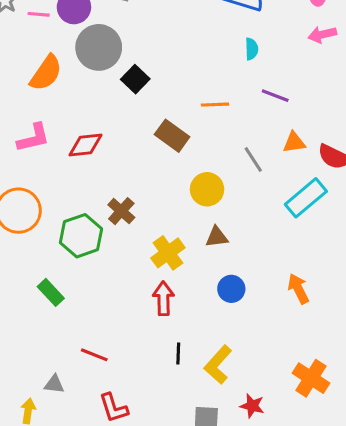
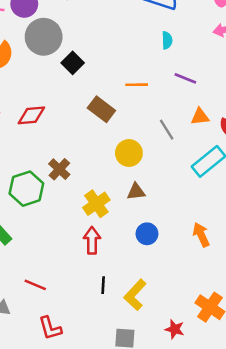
red star: (252, 406) -> (175, 329), moved

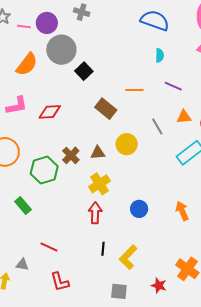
brown triangle: (136, 192) -> (98, 153), moved

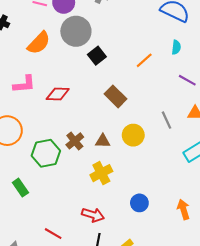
orange line: (134, 90) -> (144, 60), moved, turned -48
red arrow: (95, 213) -> (93, 215), moved, turned 100
red line: (49, 247) -> (53, 234), moved

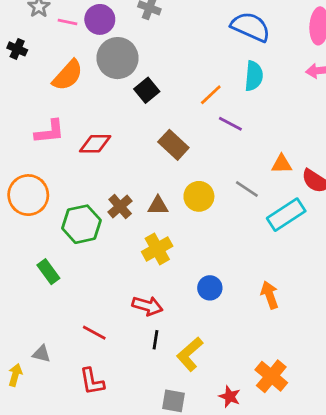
cyan semicircle: (176, 47) -> (254, 76), size x1.5
purple line: (187, 80) -> (230, 124), moved
gray line: (167, 120) -> (247, 189), moved, turned -30

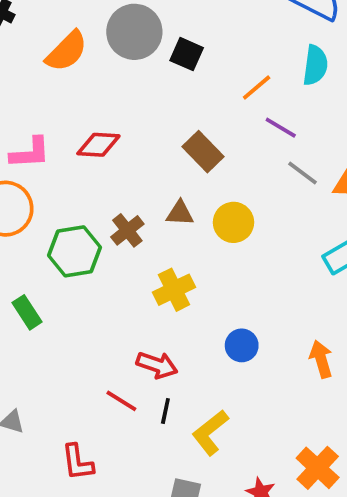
black square: (147, 90) -> (187, 54), moved, turned -30
pink L-shape: (50, 132) -> (30, 153), moved
gray line: (247, 189) -> (302, 173), moved
brown triangle: (158, 206) -> (180, 213), moved
red line: (94, 333) -> (121, 401), moved

